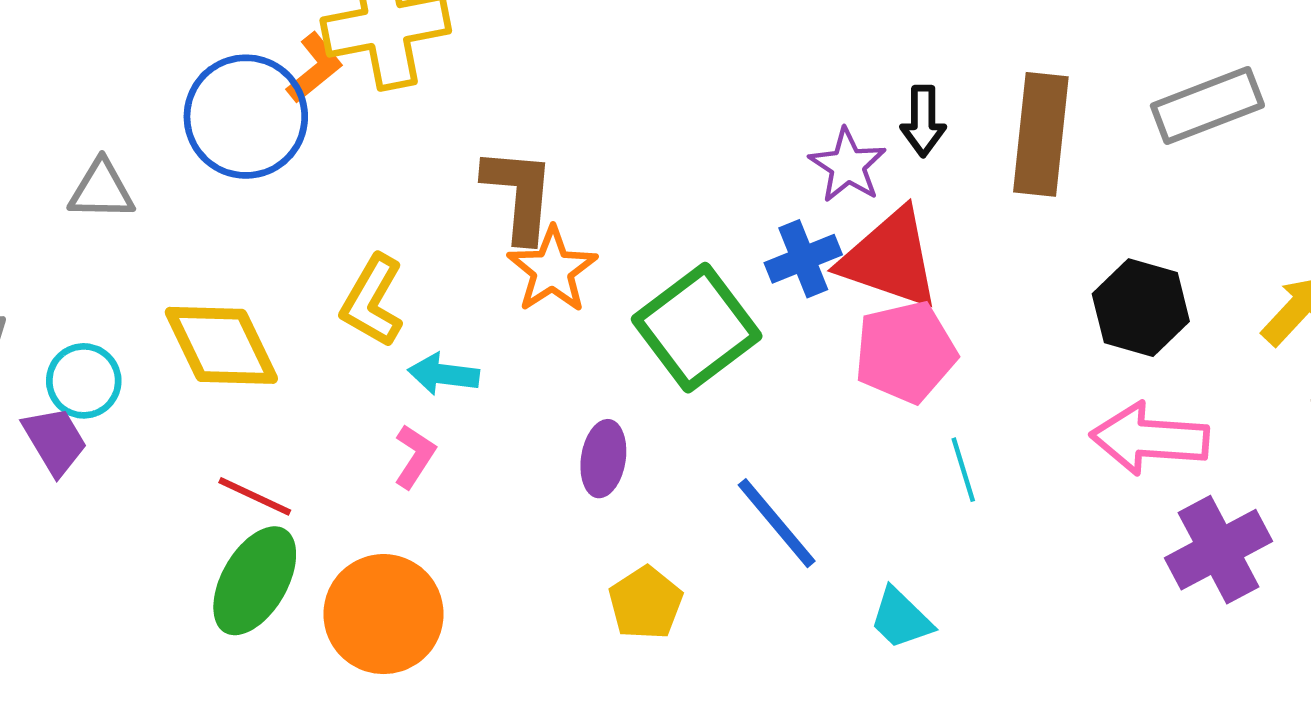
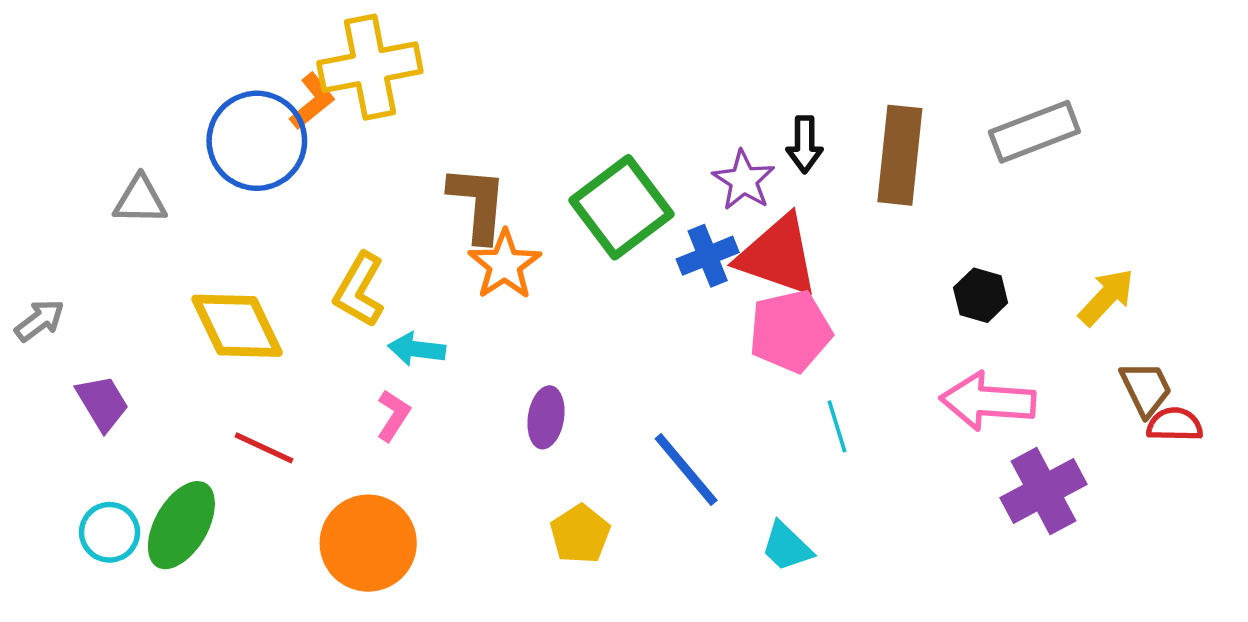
black hexagon: (1141, 308) -> (981, 295), size x0.7
green square: (697, 328) -> (621, 207), moved
cyan circle: (84, 381) -> (110, 532), moved
green ellipse: (255, 581) -> (181, 525), moved

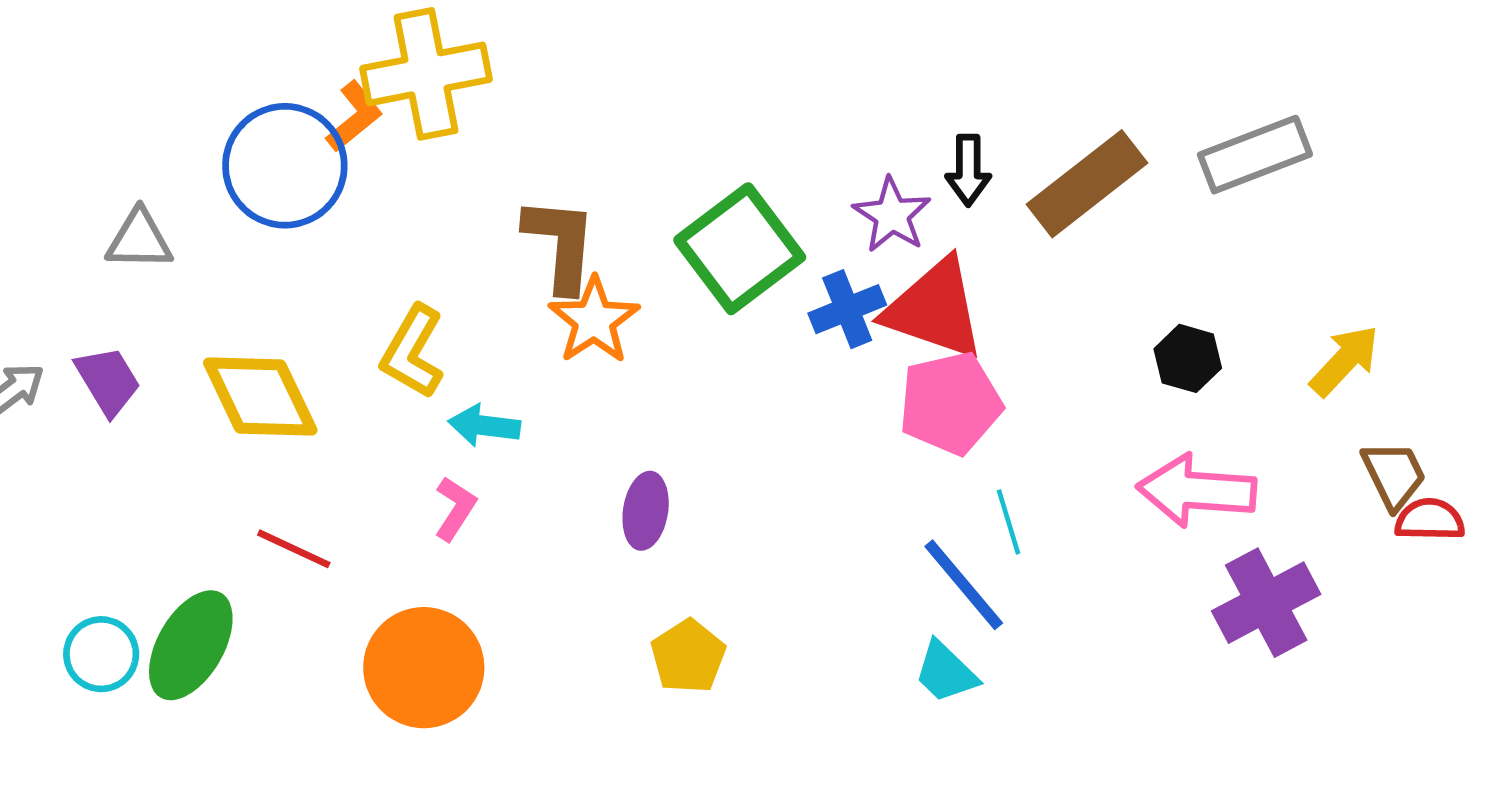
brown rectangle: (900, 155) -> (1087, 184), turned 46
purple trapezoid: (102, 403) -> (108, 381), moved
blue line: (686, 469) -> (964, 585), moved

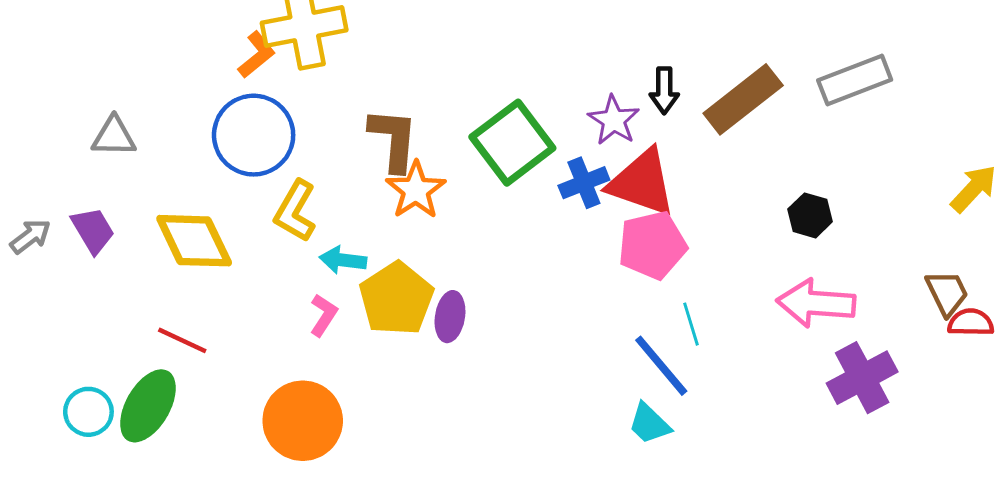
blue circle: (285, 166) -> (254, 135), moved
yellow arrow: (1345, 361) -> (974, 189), moved
red line: (294, 549) -> (182, 340), moved
yellow pentagon: (688, 656) -> (396, 299), moved, size x1.5

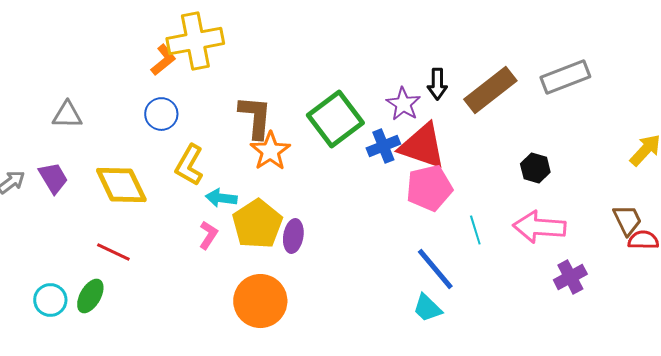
blue circle: (254, 135) -> (161, 114), size x0.6
cyan line: (691, 324) -> (475, 230), moved
purple cross: (862, 378) -> (570, 277), size x0.7
green ellipse: (148, 406) -> (90, 296), size x0.7
orange circle: (303, 421) -> (260, 301), moved

